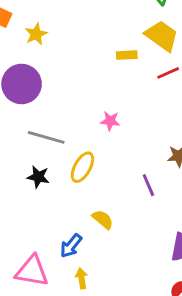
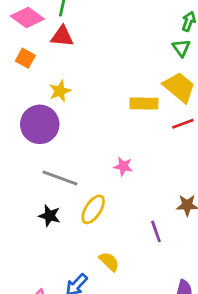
yellow star: (36, 34) -> (60, 91), moved
yellow rectangle: (127, 55) -> (144, 104), size x1.4

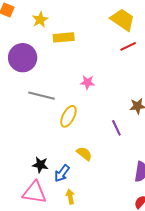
yellow star: (60, 91) -> (40, 20), moved
yellow rectangle: (144, 104) -> (64, 37), moved
black star: (50, 216) -> (40, 165), moved

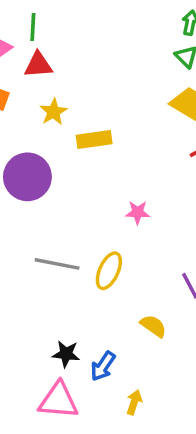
gray line: (42, 96) -> (57, 264), moved
yellow semicircle: (84, 154) -> (153, 326), moved
yellow arrow: (70, 197) -> (134, 402), moved, turned 32

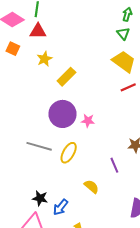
yellow rectangle: (94, 140) -> (66, 77), turned -42
purple circle: (27, 177) -> (62, 114), moved

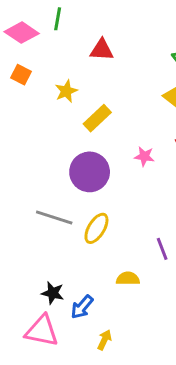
red triangle: (38, 31) -> (102, 50), moved
pink star: (88, 121) -> (144, 156), moved
yellow semicircle: (91, 187) -> (128, 279), turned -42

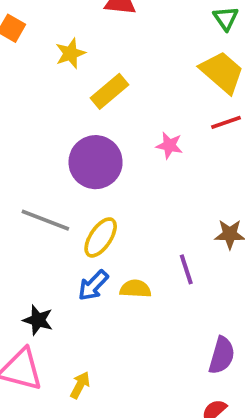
yellow semicircle: (128, 279) -> (135, 289), moved
blue arrow: (82, 307) -> (93, 285), moved
yellow arrow: (104, 340) -> (80, 385), moved

